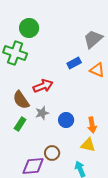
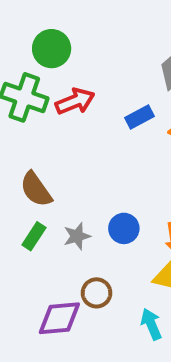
red arrow: (43, 86) -> (75, 101), moved
gray star: (42, 113) -> (77, 236), moved

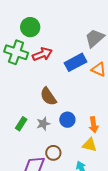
blue rectangle: (140, 117) -> (75, 62), size x1.5
brown semicircle: (36, 189) -> (48, 97), moved

